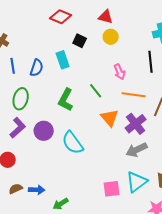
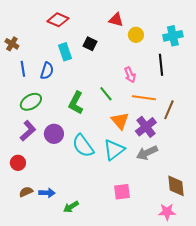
red diamond: (61, 17) -> (58, 20), moved
yellow circle: (111, 37) -> (136, 35), moved
cyan rectangle: (63, 60) -> (65, 52), moved
green ellipse: (21, 99) -> (31, 102), turned 45
cyan triangle: (137, 182) -> (114, 150), moved

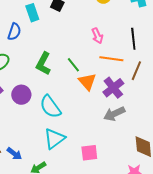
black line: (161, 65) -> (133, 39), moved
green line: (106, 94) -> (73, 65), moved
cyan triangle: (114, 150) -> (54, 139), moved
blue arrow: (47, 193) -> (14, 154), turned 35

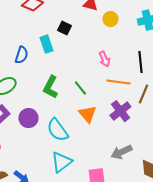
cyan rectangle: (32, 13) -> (46, 44), moved
orange triangle: (87, 82) -> (87, 114), moved
gray arrow: (114, 114) -> (121, 152), moved

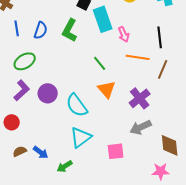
cyan rectangle: (46, 44) -> (103, 19), moved, size x1.4
green L-shape: (50, 87) -> (70, 30), moved
purple cross: (120, 111) -> (140, 98), moved

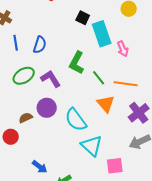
green L-shape: (70, 30) -> (77, 63), moved
orange line: (138, 57) -> (126, 84), moved
purple L-shape: (22, 90) -> (51, 79), moved, turned -80
cyan triangle: (81, 137) -> (92, 146), moved, turned -40
brown semicircle: (20, 151) -> (26, 118), moved

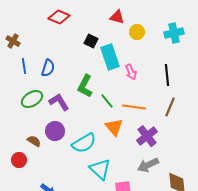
brown semicircle: (26, 118) -> (34, 141), turned 56
cyan semicircle: (76, 120) -> (84, 143), turned -85

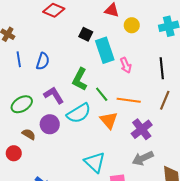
green ellipse: (32, 99) -> (22, 104), moved
cyan semicircle: (84, 143) -> (79, 113), moved

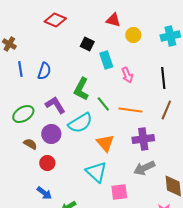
cyan rectangle: (105, 50) -> (106, 60), size x0.7
orange triangle: (109, 120) -> (105, 143), moved
purple cross: (142, 129) -> (143, 139), turned 30
red circle: (14, 153) -> (47, 163), moved

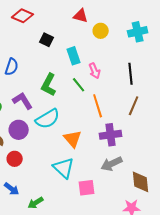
black square: (87, 44) -> (47, 40), moved
green line: (103, 104) -> (79, 85), moved
orange line: (130, 110) -> (98, 106), turned 65

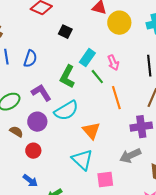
yellow circle: (101, 31) -> (119, 23), size x1.5
cyan rectangle: (74, 56) -> (87, 58), moved, turned 54
purple cross: (111, 135) -> (141, 127), moved

